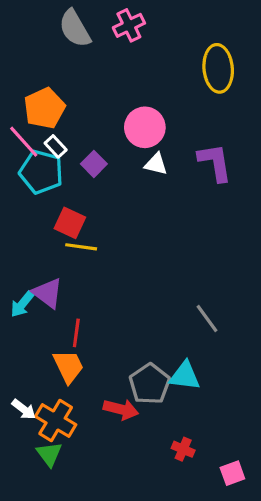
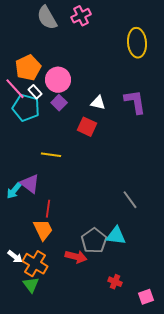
pink circle: (145, 127) -> (58, 80), moved
red square: (70, 223) -> (87, 127), moved

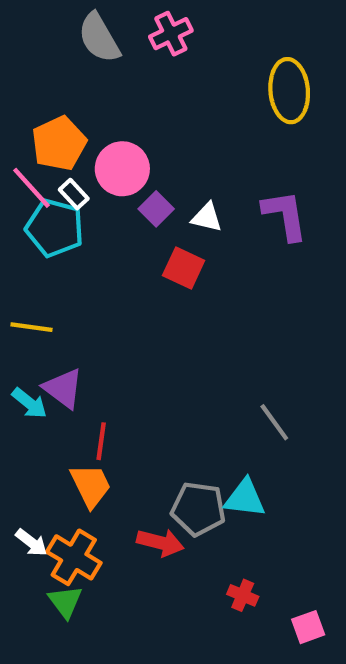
purple square: (59, 103) -> (156, 209), moved
yellow line: (51, 155) -> (32, 327), moved
cyan arrow: (14, 191) -> (29, 403), turned -90
gray pentagon: (94, 241) -> (198, 509), turned -30

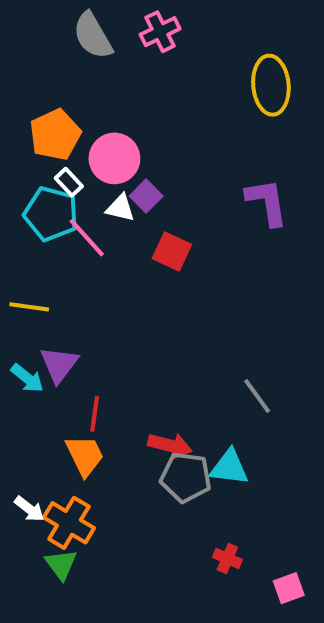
pink line: (32, 188) -> (87, 238), moved
white triangle: (207, 217) -> (120, 208), moved
purple triangle: (63, 388) -> (59, 364), turned 30
red arrow: (160, 543) -> (170, 446), moved

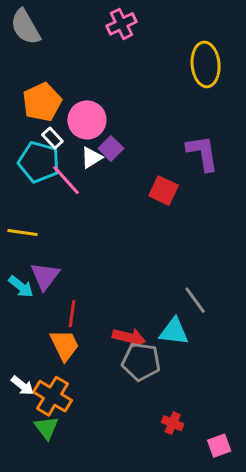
gray semicircle: (93, 36) -> (25, 27), moved
white triangle: (120, 208) -> (91, 158), turned -45
red square: (172, 251) -> (164, 191), moved
cyan triangle: (229, 467) -> (174, 332), moved

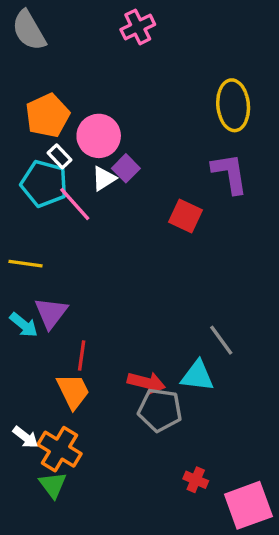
yellow ellipse: (206, 64) -> (233, 105), moved
pink square: (219, 446) -> (248, 505), size x1.8

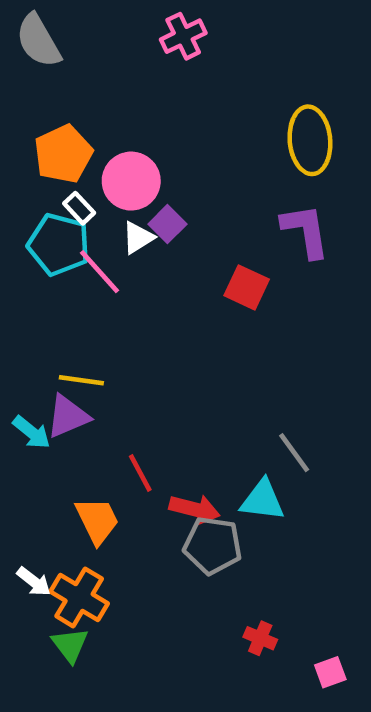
yellow line: (25, 264) -> (81, 380), moved
purple triangle: (51, 313) -> (68, 416), turned 30
red line: (82, 356) -> (140, 473), moved, turned -36
pink square: (248, 505) -> (330, 672), size x0.5

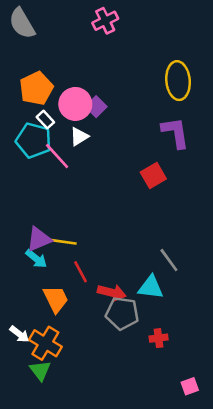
purple square: (167, 224) -> (96, 107), moved
red square: (247, 287) -> (153, 175), moved, turned 35
yellow line: (81, 380) -> (64, 242), moved
cyan arrow: (32, 432) -> (36, 259), moved
red cross: (260, 638) -> (159, 338), moved, turned -30

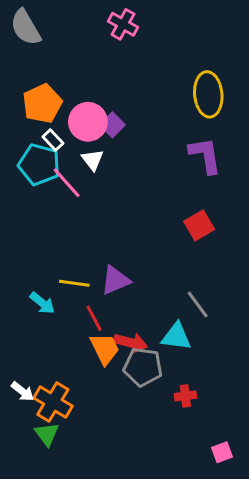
pink cross: (105, 21) -> (123, 24), turned -35
white triangle: (79, 136) -> (93, 160), turned -36
red square: (153, 175) -> (199, 225), moved
purple triangle: (39, 239) -> (115, 280), moved
orange trapezoid: (56, 299) -> (105, 349), moved

